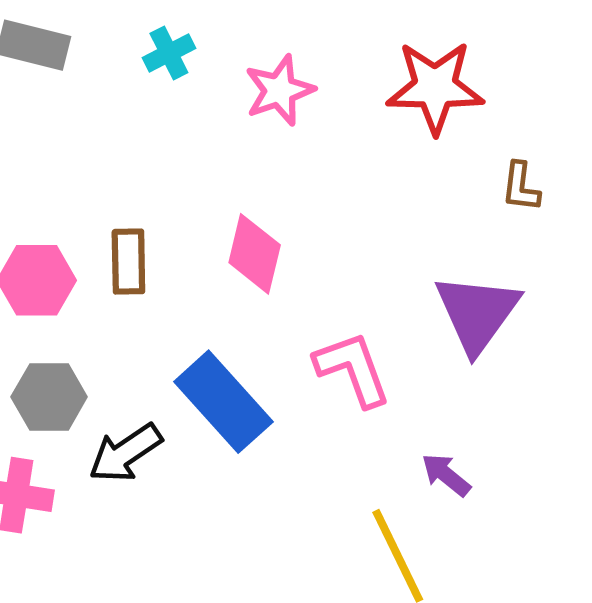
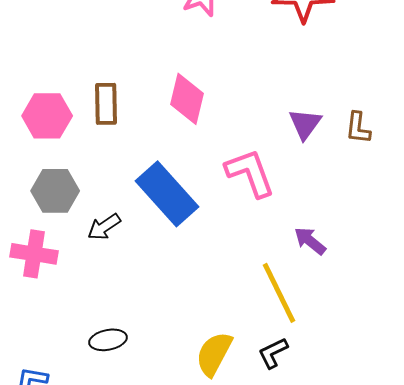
brown L-shape: (521, 187) -> (358, 128), moved
purple triangle: (477, 313) -> (305, 124), moved, size x0.6
black arrow: (125, 453) -> (104, 227), size x0.7

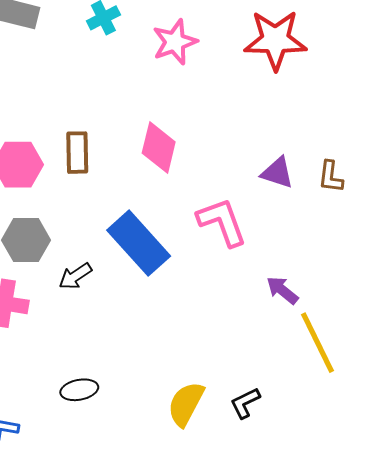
purple triangle: (305, 124) -> (277, 173), turned -48
yellow line: (279, 293) -> (318, 343), moved

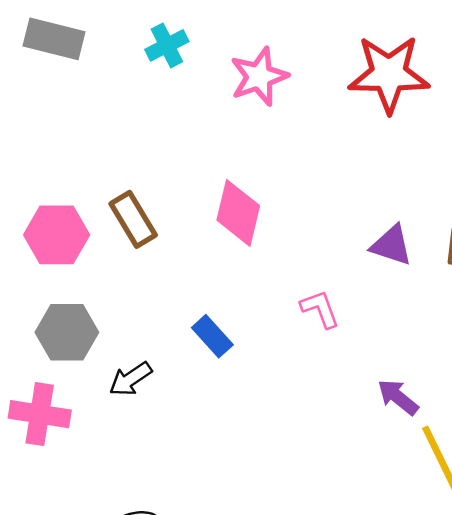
brown rectangle: (77, 153) -> (133, 219), turned -30
pink L-shape: (222, 222) -> (320, 309), size x0.6
blue rectangle: (139, 243) -> (212, 336), size x0.5

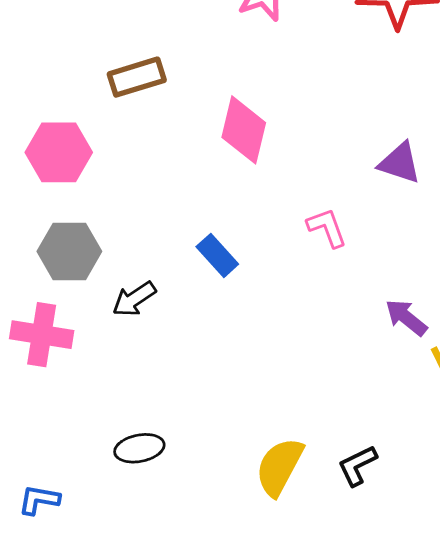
brown rectangle: (133, 219) -> (137, 77), moved, turned -76

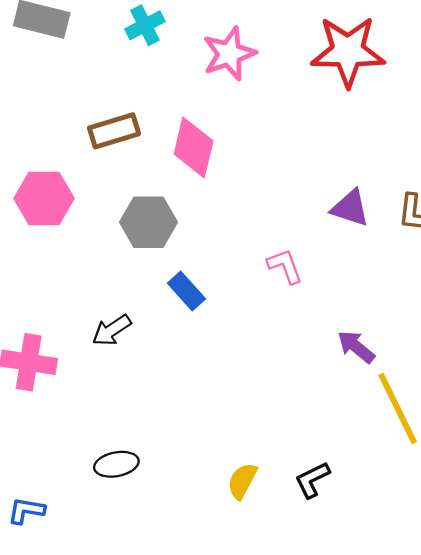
pink diamond: (244, 130) -> (194, 147), moved
gray hexagon: (69, 251) -> (148, 222), moved
yellow semicircle: (279, 467) -> (242, 481), size x0.7

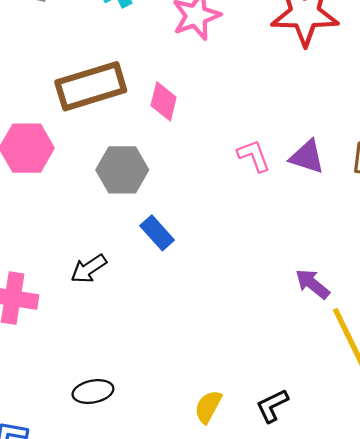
brown rectangle: (114, 131) -> (91, 86), size x1.5
pink diamond: (194, 147) -> (164, 101), size x0.7
pink L-shape: (285, 266) -> (254, 156), moved

